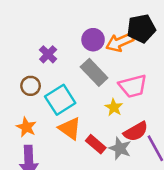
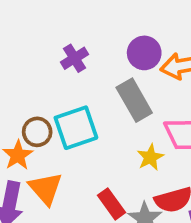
brown circle: (31, 86) -> (37, 132), moved
orange triangle: (70, 128) -> (46, 188), moved

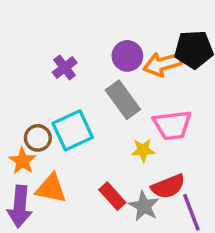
yellow star: (150, 157) -> (143, 150), turned 30
orange triangle: (46, 188) -> (51, 188), turned -32

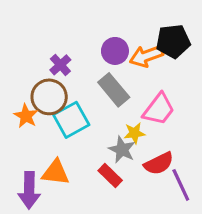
pink trapezoid: (172, 125) -> (159, 109), turned -42
brown circle: (38, 138) -> (49, 97), moved, size x1.5
orange star: (22, 161) -> (26, 116), moved
gray star: (144, 206) -> (122, 150), moved

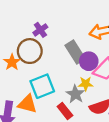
purple circle: (115, 51) -> (89, 61), moved
cyan square: (71, 120) -> (42, 86), moved

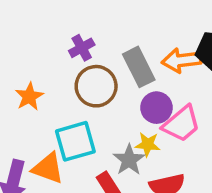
brown circle: (30, 51) -> (96, 86), moved
gray rectangle: (75, 52) -> (139, 67), moved

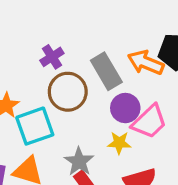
orange arrow: (181, 60) -> (146, 63), turned 33
cyan square: (75, 141) -> (35, 126), moved
gray star: (129, 160) -> (79, 162), moved

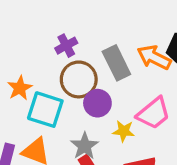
purple circle: (125, 108) -> (97, 103), moved
cyan square: (35, 126) -> (45, 110), turned 33

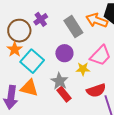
brown circle: (79, 79) -> (19, 31), moved
cyan square: (45, 110) -> (32, 61), turned 30

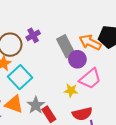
purple circle: (64, 53) -> (77, 59), moved
gray star: (59, 81) -> (36, 105), moved

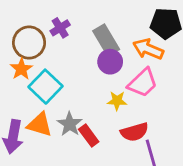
orange arrow: (90, 42) -> (148, 49), moved
purple circle: (77, 59) -> (110, 62), moved

